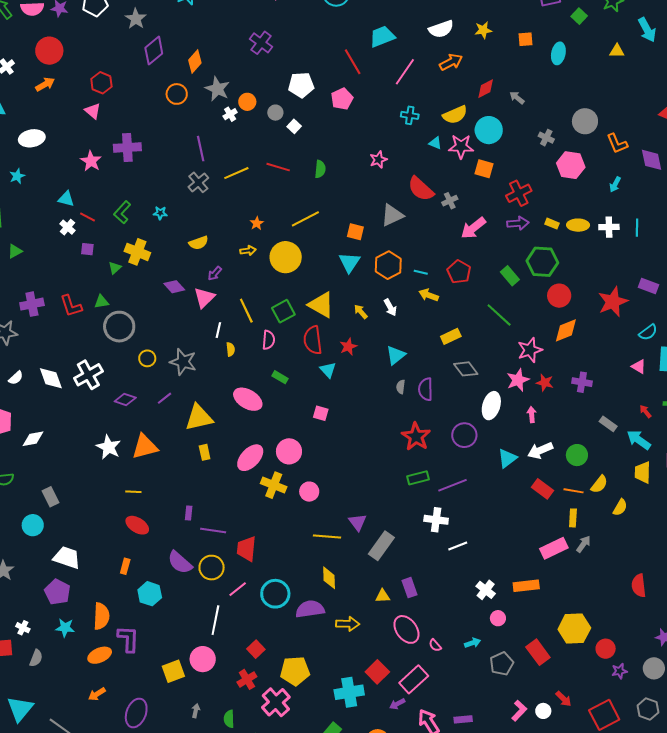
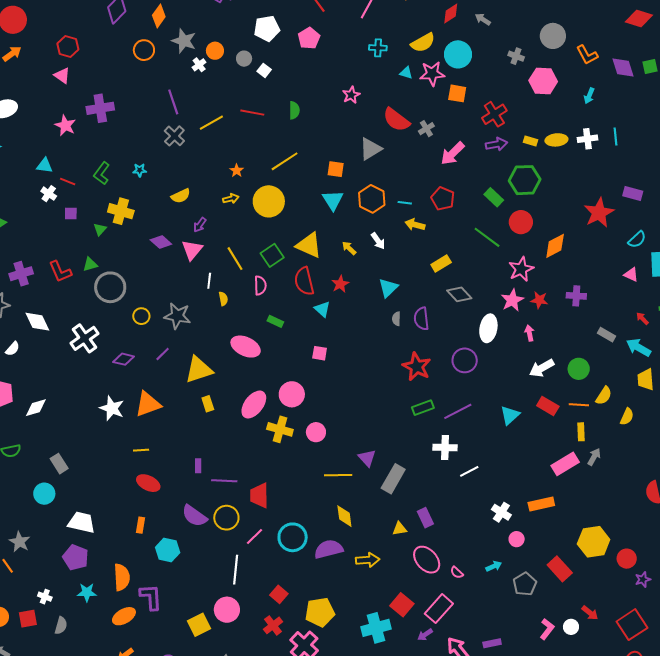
red circle: (559, 296) -> (521, 222), moved
white diamond: (51, 378) -> (37, 322), moved
cyan triangle: (507, 458) -> (510, 415), moved

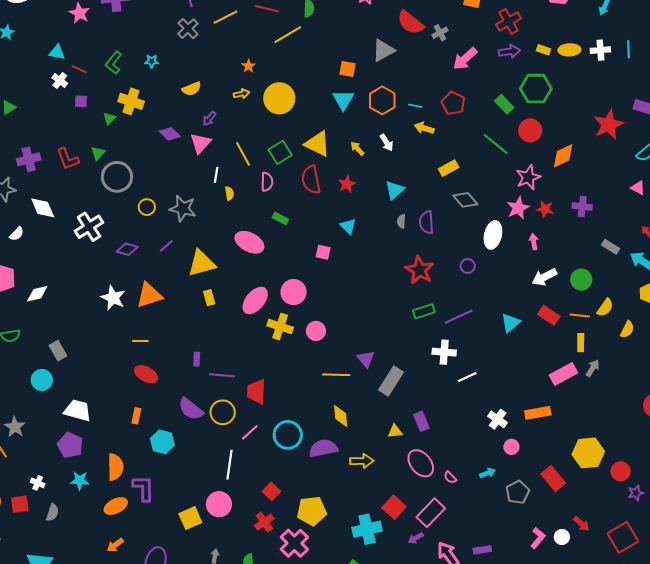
yellow line: (285, 161) -> (288, 35), moved
green triangle: (90, 264) -> (98, 153), turned -35
cyan triangle: (322, 309) -> (348, 226), moved
purple circle: (465, 360) -> (468, 266), size x0.6

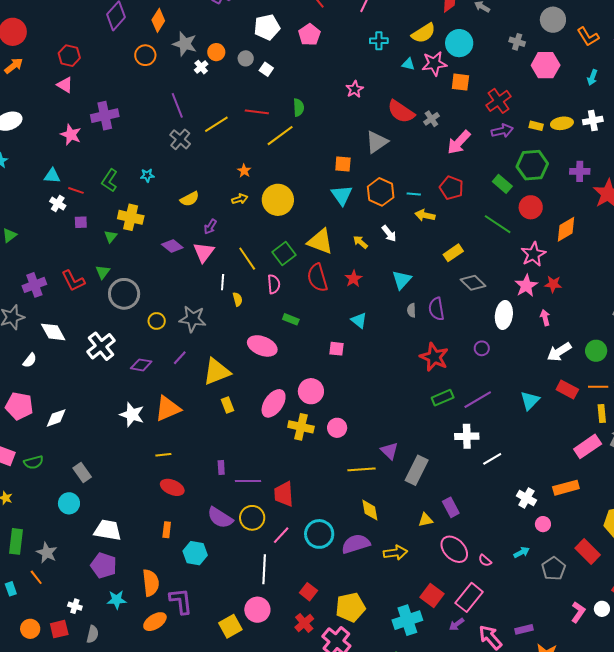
purple cross: (582, 207) -> (580, 171), moved

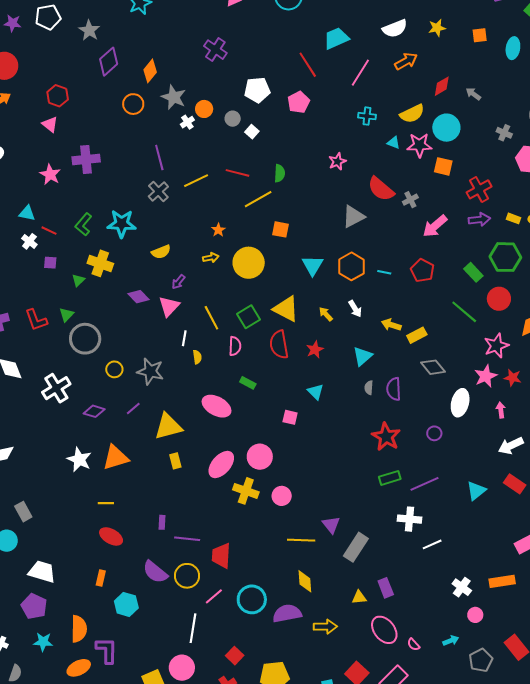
orange square: (343, 164) -> (280, 229), moved
cyan star: (147, 175) -> (122, 224), size x2.0
yellow arrow: (425, 215) -> (391, 325), moved

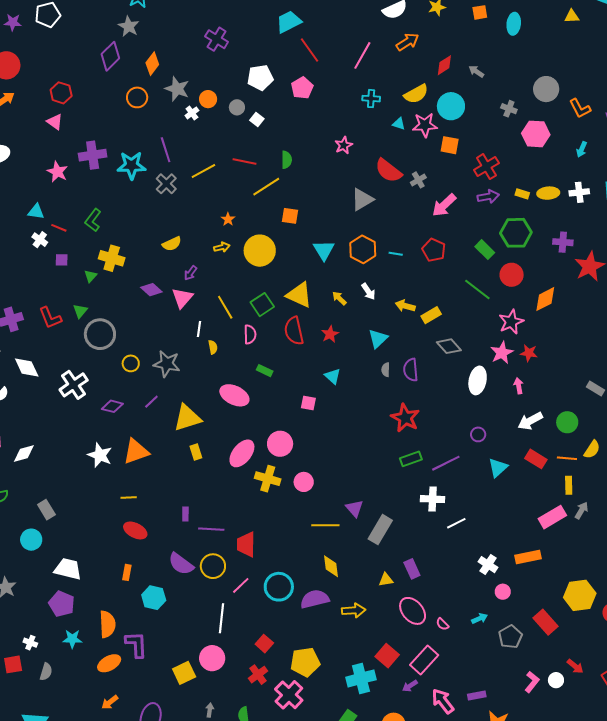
gray star: (89, 30) -> (129, 26), moved
cyan trapezoid: (336, 38) -> (289, 22), moved
cyan star: (122, 224) -> (131, 165), moved
purple circle: (434, 433) -> (478, 434), moved

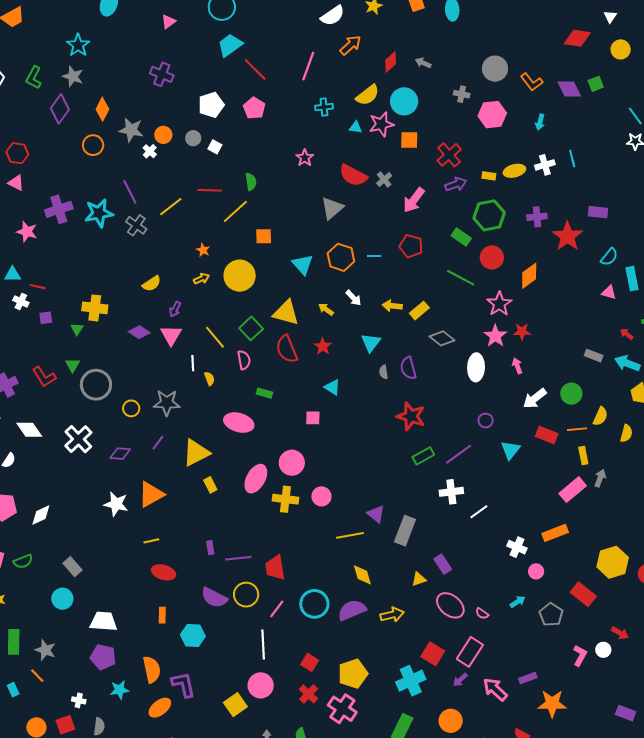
green L-shape: (93, 220) -> (34, 78), moved

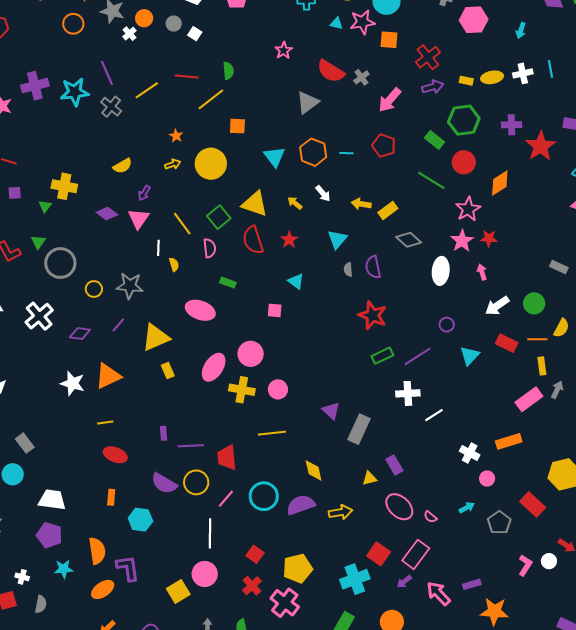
yellow line: (350, 535) -> (272, 433), moved

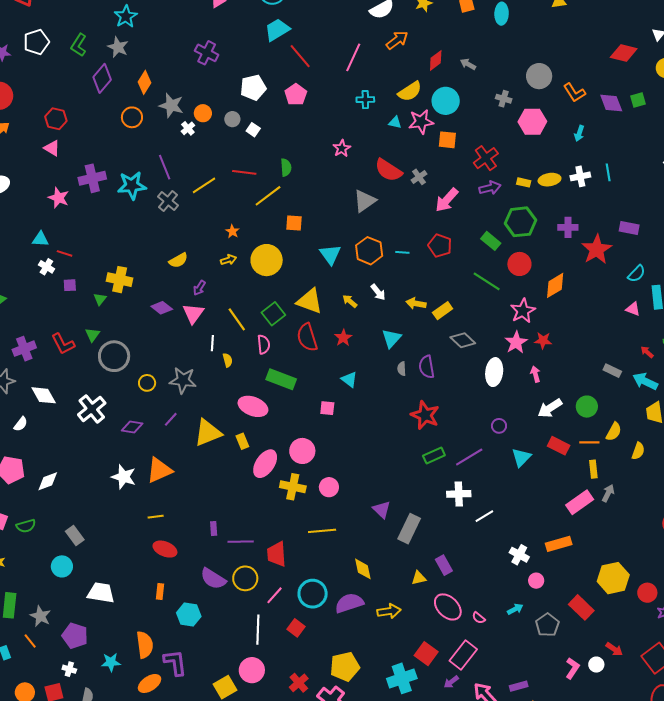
green rectangle: (228, 283) -> (281, 379), size x1.8
yellow rectangle: (168, 371) -> (242, 441), moved
purple pentagon: (49, 535) -> (75, 636), moved
red square: (255, 554) -> (296, 628), moved

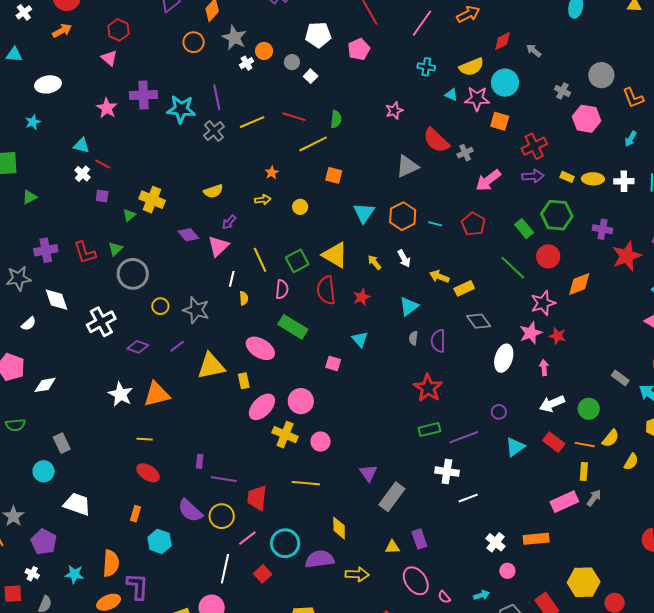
yellow circle: (267, 260) -> (300, 207), size x0.5

